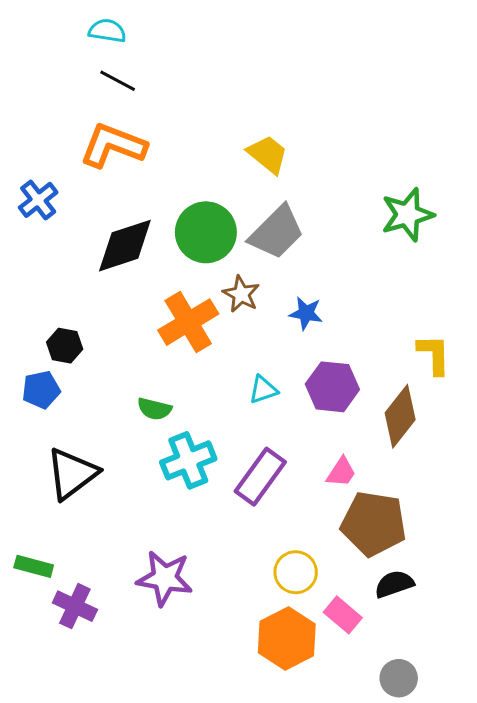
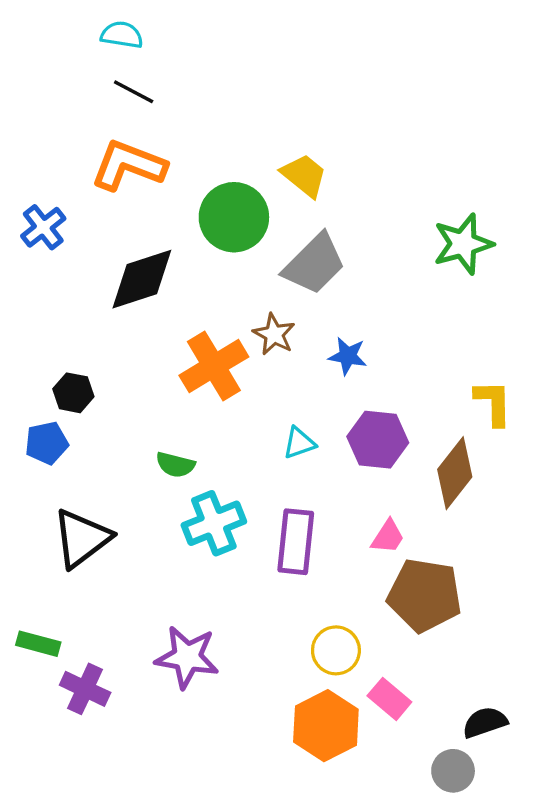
green circle: (206, 232) -> (234, 217), moved
purple rectangle: (260, 477) -> (296, 542), turned -30
black semicircle: (394, 584) -> (485, 722), moved

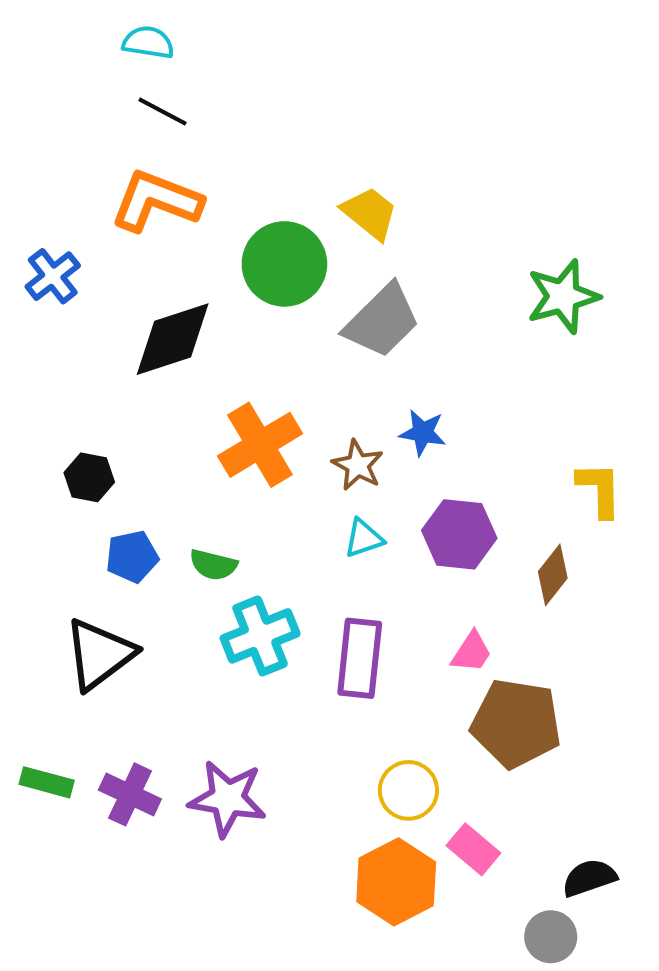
brown star: (274, 334) -> (358, 465), moved
blue pentagon: (47, 443) -> (132, 557), moved
brown diamond: (455, 473) -> (553, 575), size x0.7
purple cross: (85, 689) -> (130, 794), moved

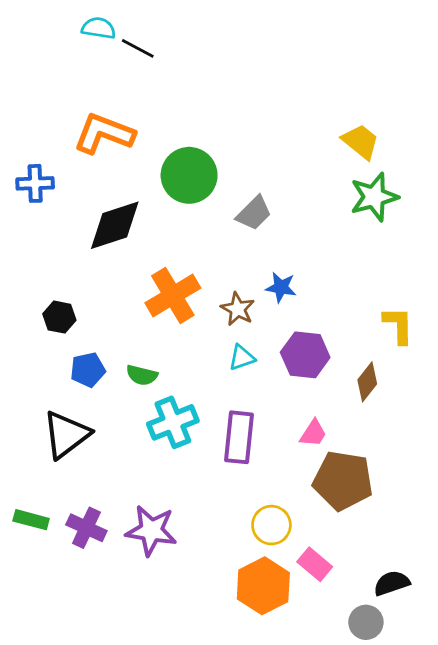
black line: (162, 112) -> (138, 48), moved
yellow trapezoid: (370, 213) -> (361, 142), moved
blue cross: (53, 276) -> (35, 183), turned 36
gray trapezoid: (382, 321) -> (254, 213), size x0.7

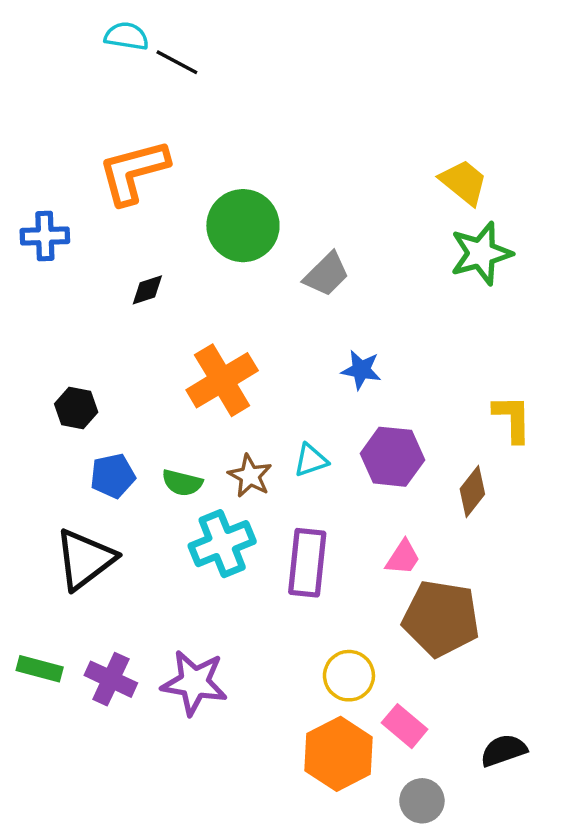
orange L-shape: (104, 133) -> (133, 172), turned -36
black diamond: (115, 225) -> (147, 290), size x0.5
brown star: (238, 309) -> (250, 476), moved
gray circle: (366, 622) -> (422, 801), moved

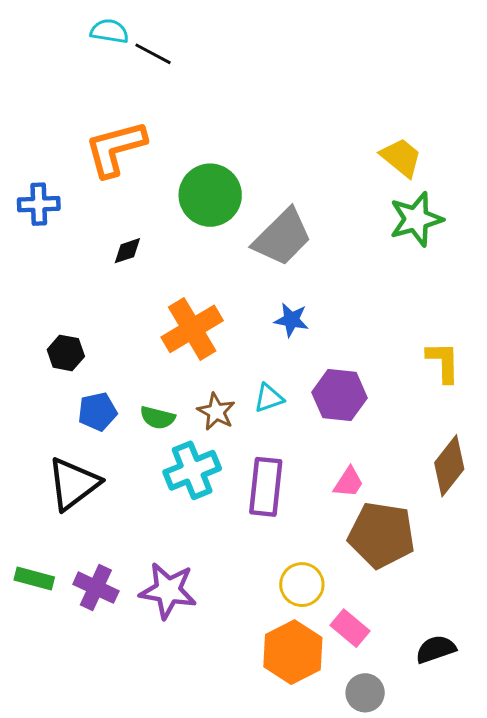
gray trapezoid: (326, 274) -> (282, 237), size x1.5
blue star: (361, 370) -> (291, 320), moved
brown diamond: (472, 491) -> (449, 466), moved, size x1.4

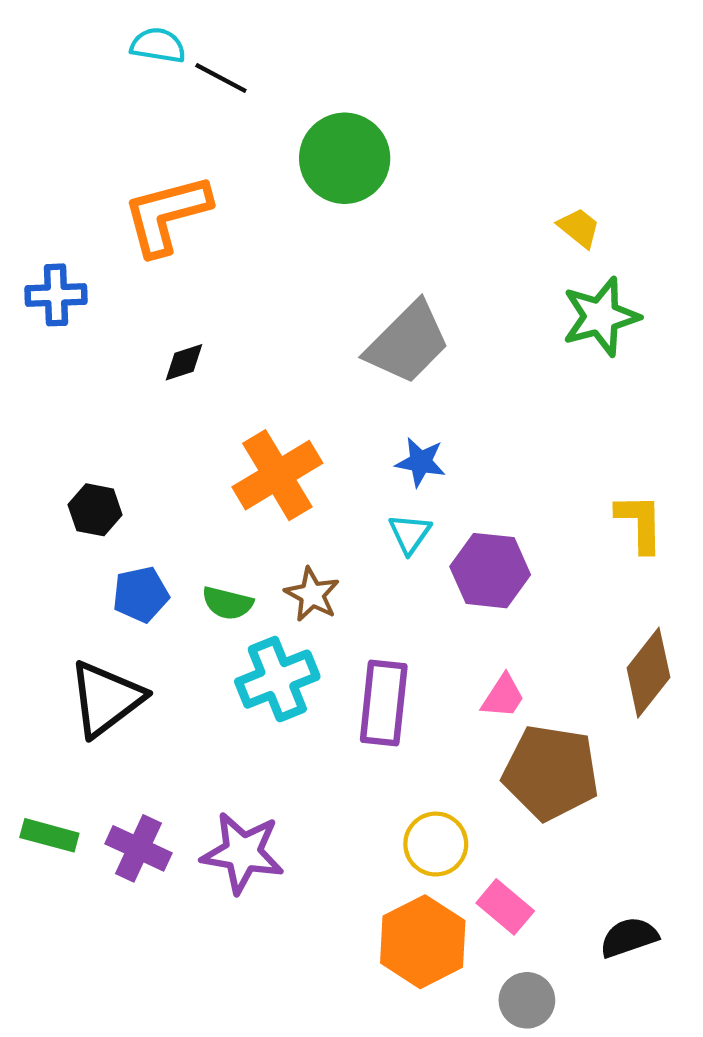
yellow trapezoid: (401, 158) -> (579, 228), size x0.7
green circle: (210, 195) -> (345, 158), moved
cyan triangle: (269, 398) -> (410, 534), moved, turned -36

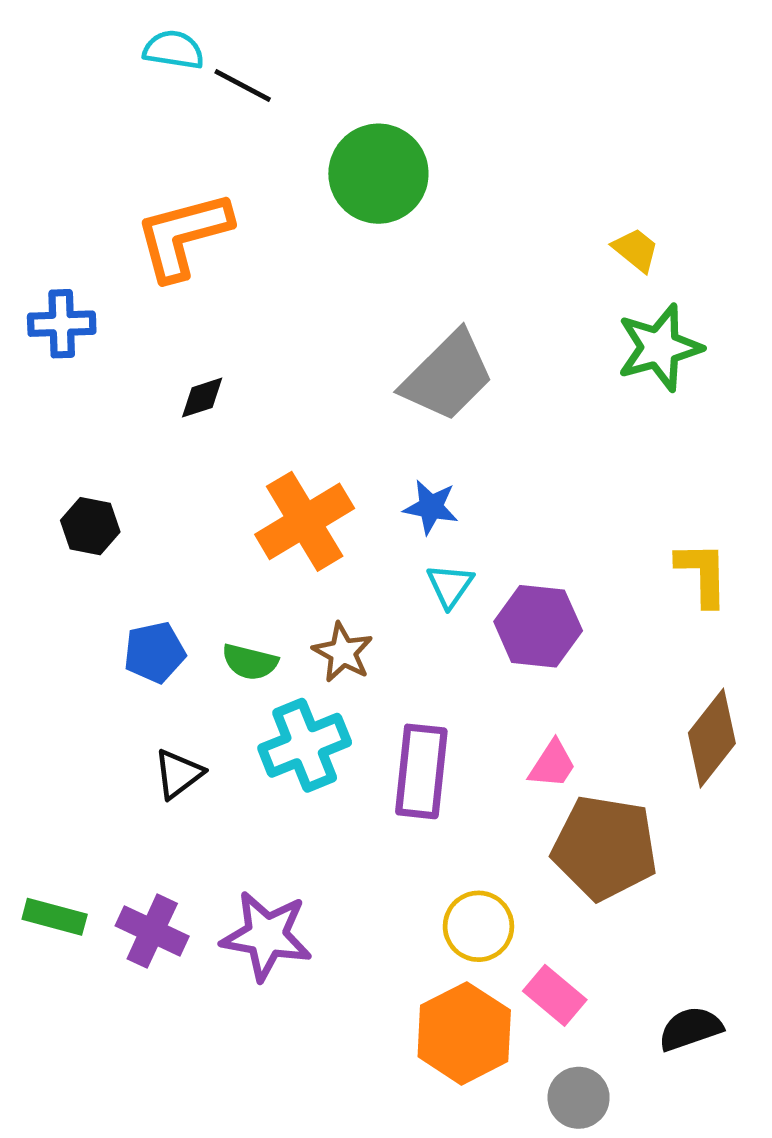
blue star: (421, 462) -> (431, 507), moved
black hexagon: (95, 510) -> (90, 526), moved
black triangle: (106, 699) -> (178, 774), moved, size x0.6

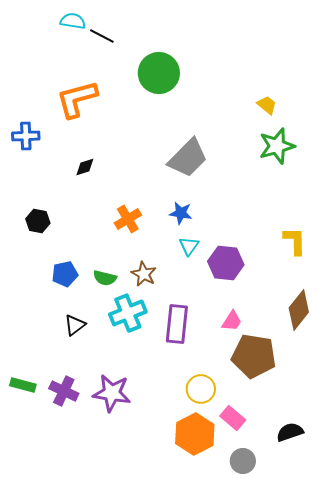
orange cross: (305, 521) -> (128, 219), size x0.7

